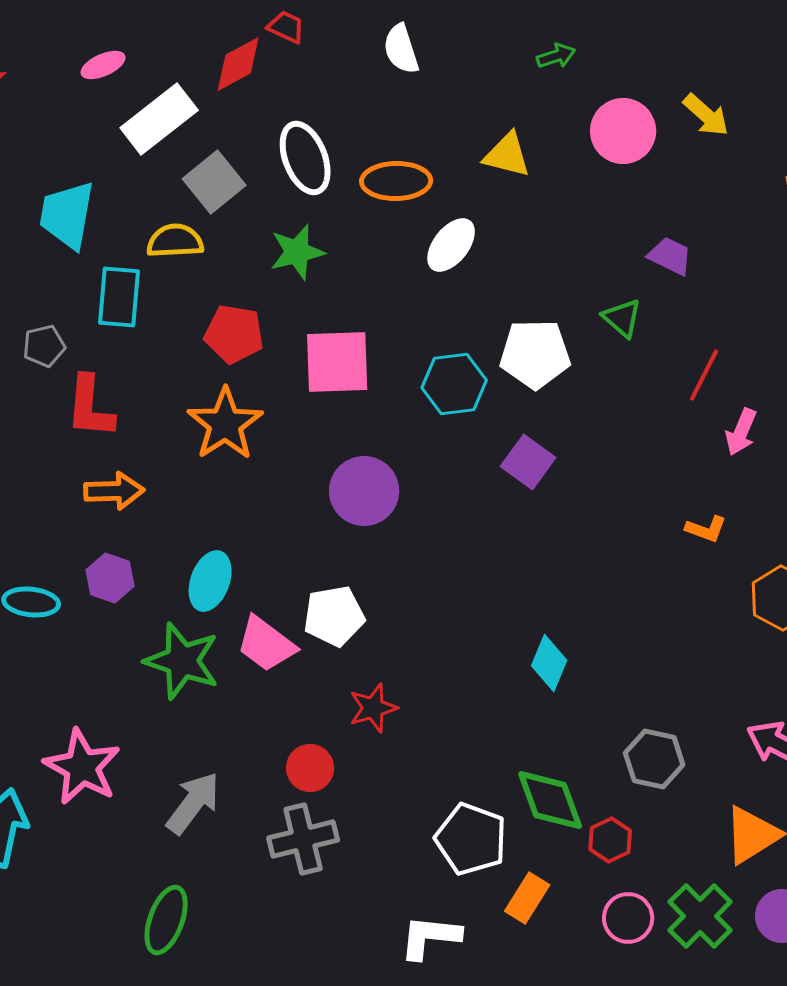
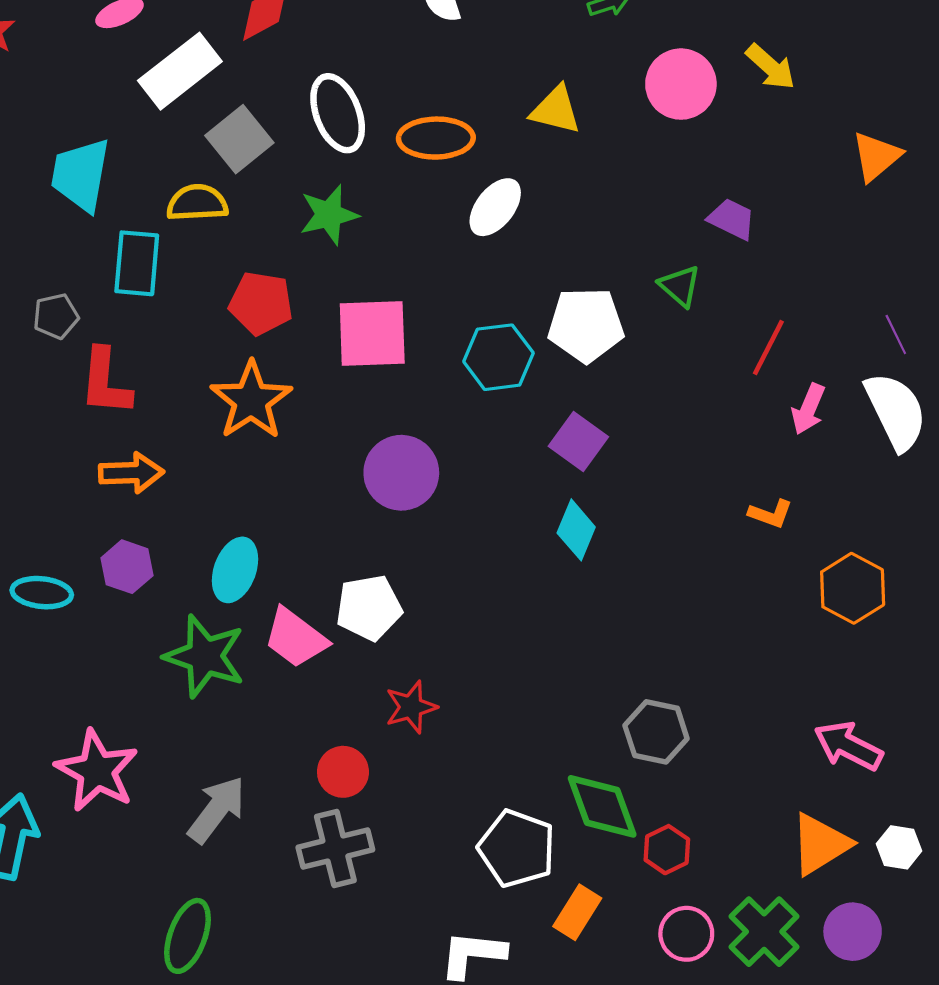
cyan diamond: (549, 663) -> (576, 530), moved
gray hexagon: (654, 759) -> (656, 732), moved

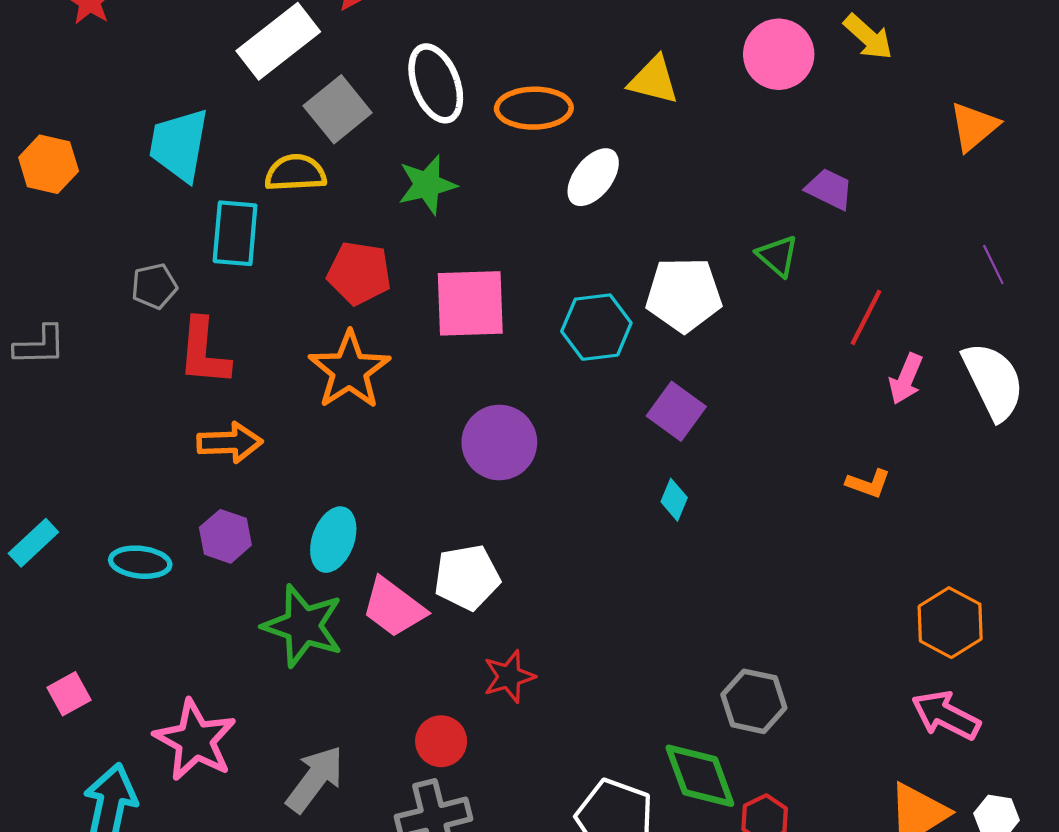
purple line: (896, 335) -> (993, 265), moved
cyan diamond: (576, 530) -> (674, 500), size x0.7
orange hexagon: (853, 588) -> (950, 623), moved

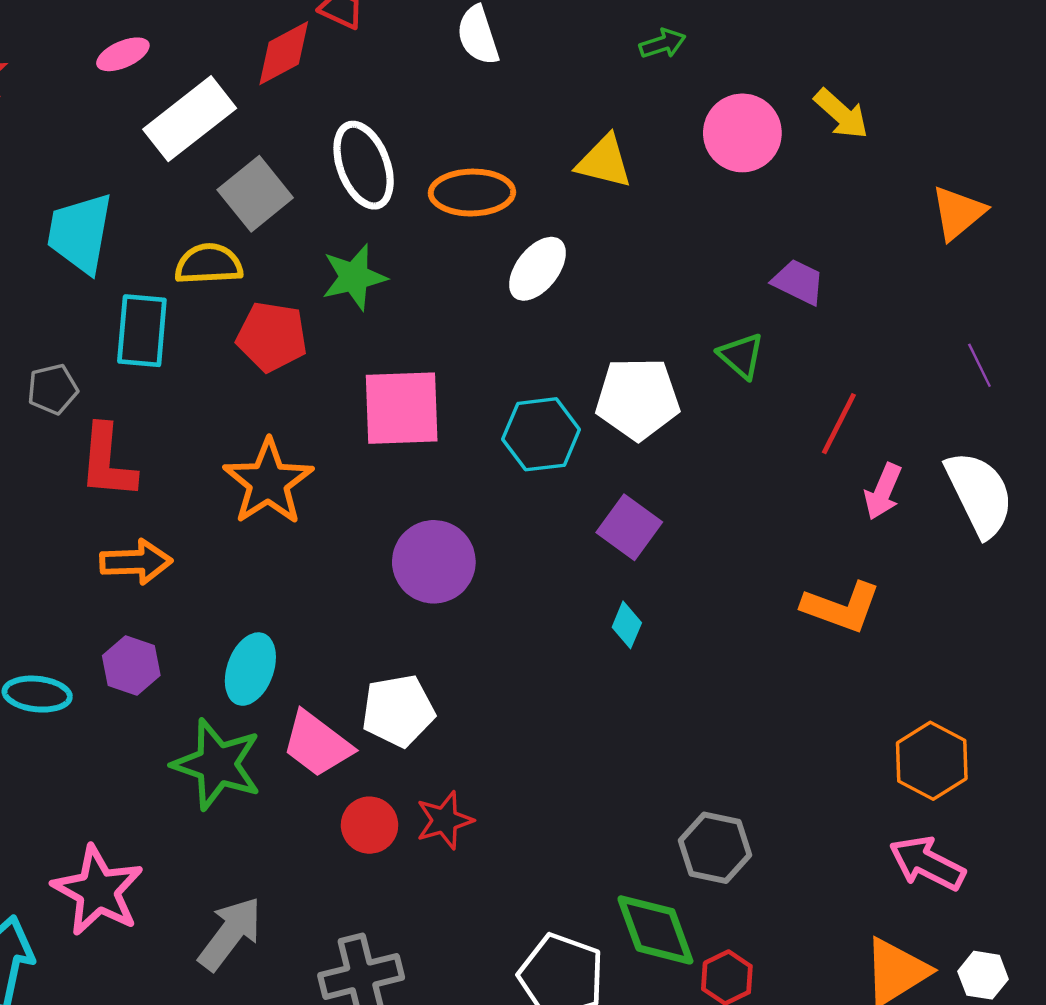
red pentagon: (359, 273) -> (272, 337), moved
orange L-shape: (868, 483) -> (841, 607), size x1.6
red circle: (441, 741) -> (370, 825), moved

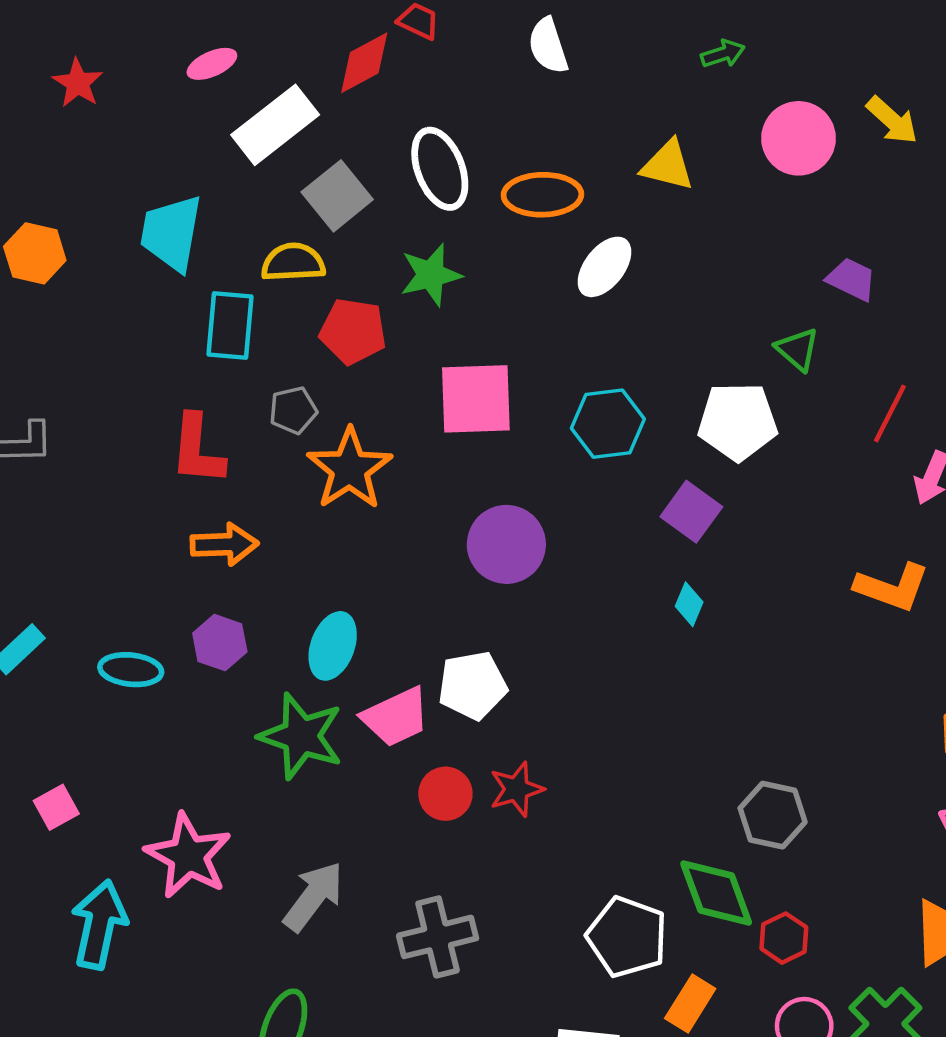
gray pentagon: (53, 389) -> (293, 410), moved
white pentagon: (638, 399) -> (738, 421), moved
pink trapezoid: (317, 744) -> (396, 717), turned -62

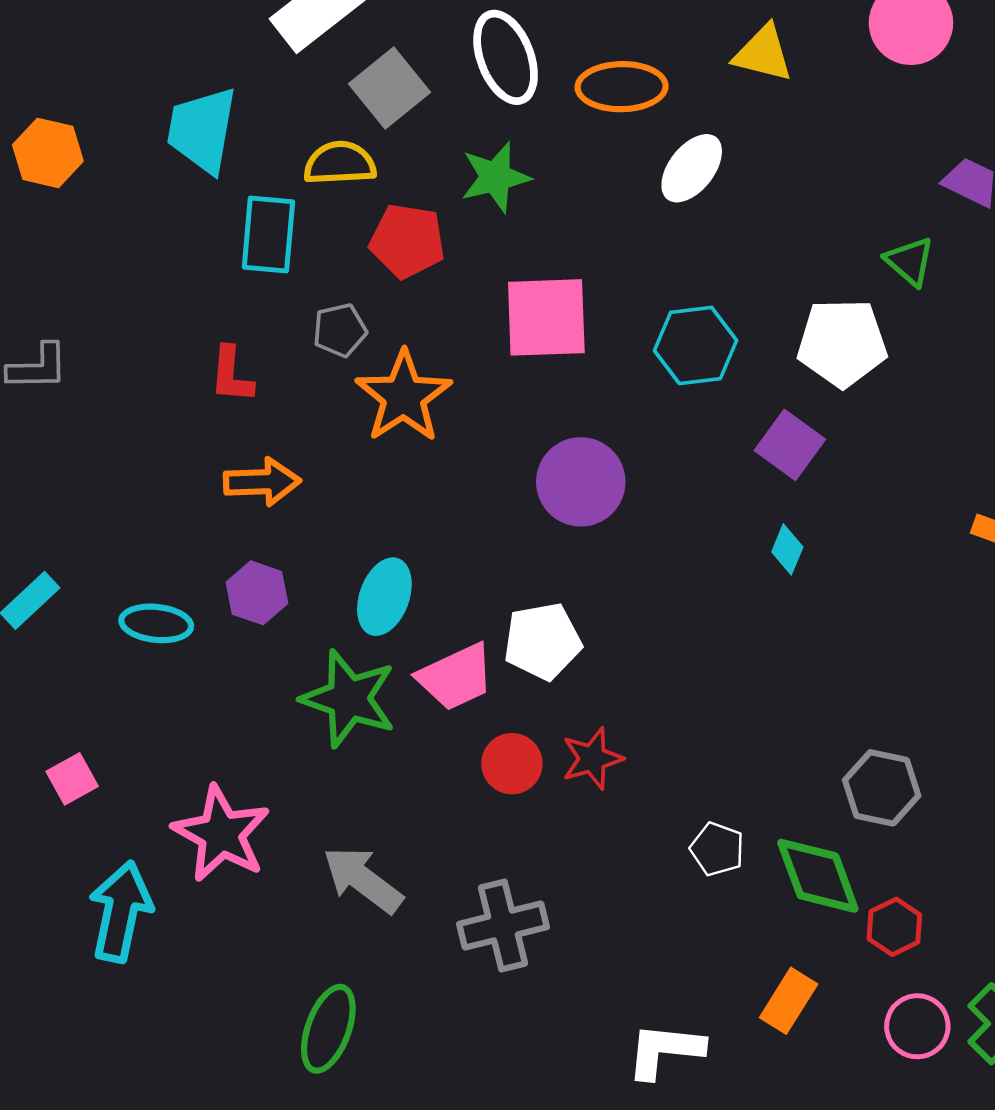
red L-shape: (197, 450) -> (231, 375), size x0.7
gray arrow: (313, 896) -> (363, 880), turned -90
white pentagon: (627, 937) -> (717, 849), moved, size x0.6

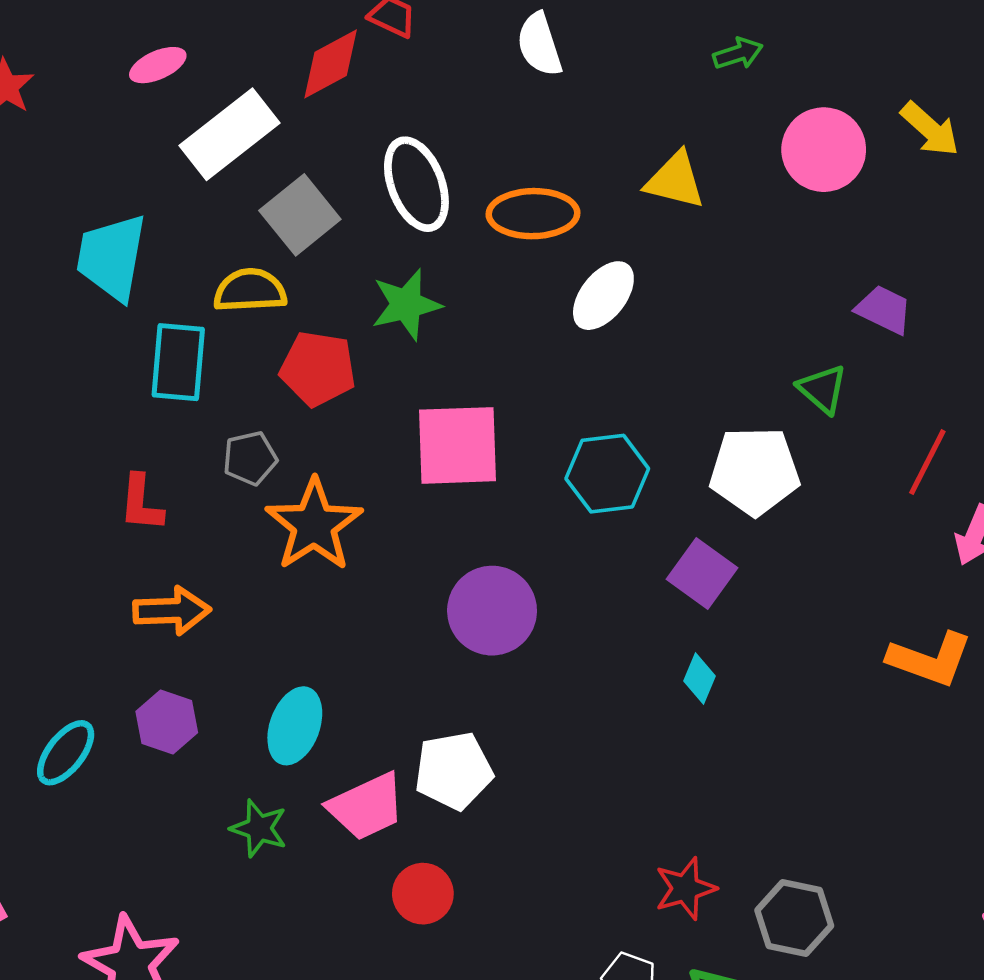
cyan ellipse: (156, 623) -> (66, 753), turned -58
green star: (349, 699) -> (259, 828), size x0.6
red star: (592, 759) -> (685, 888), moved

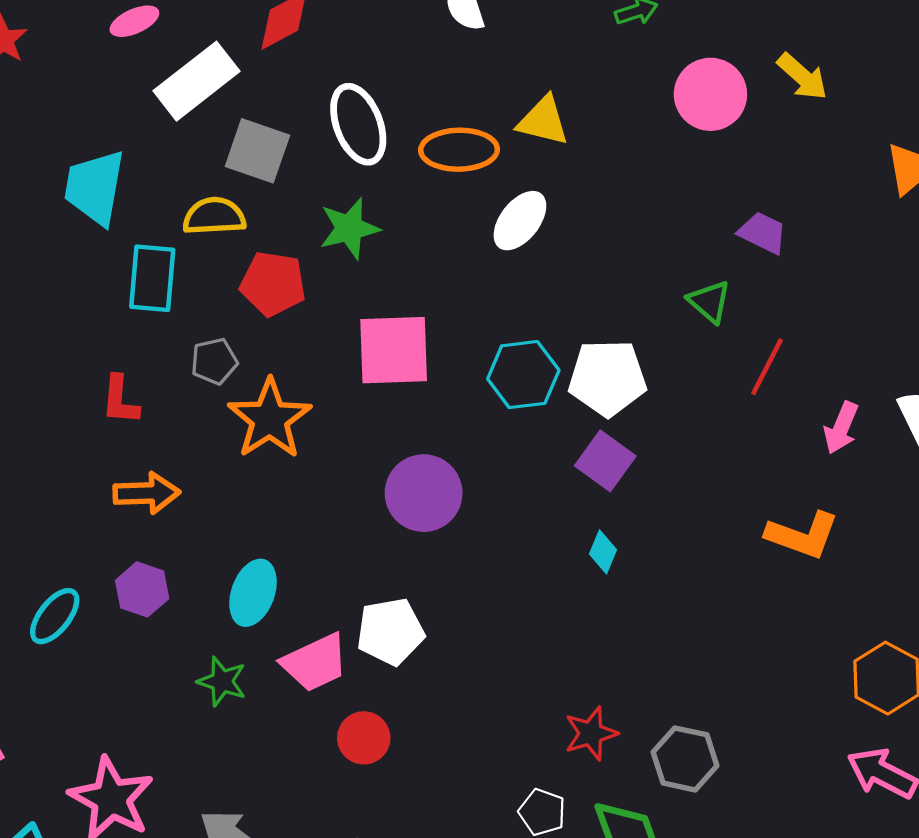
yellow triangle: (675, 180) -> (543, 121), moved
gray square: (300, 215) -> (257, 151), turned -32
red line: (927, 462) -> (767, 367), moved
white pentagon: (755, 471) -> (607, 378), moved

